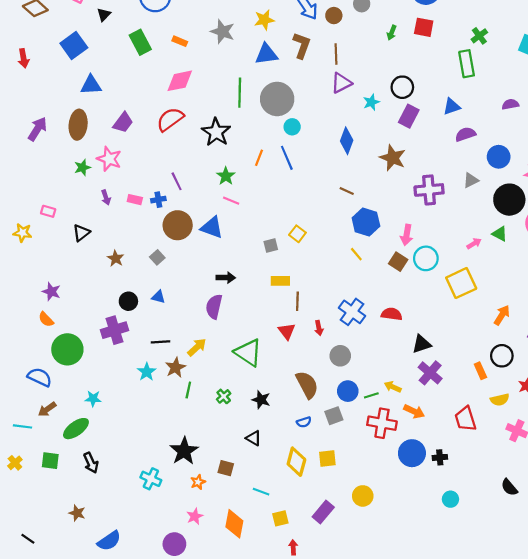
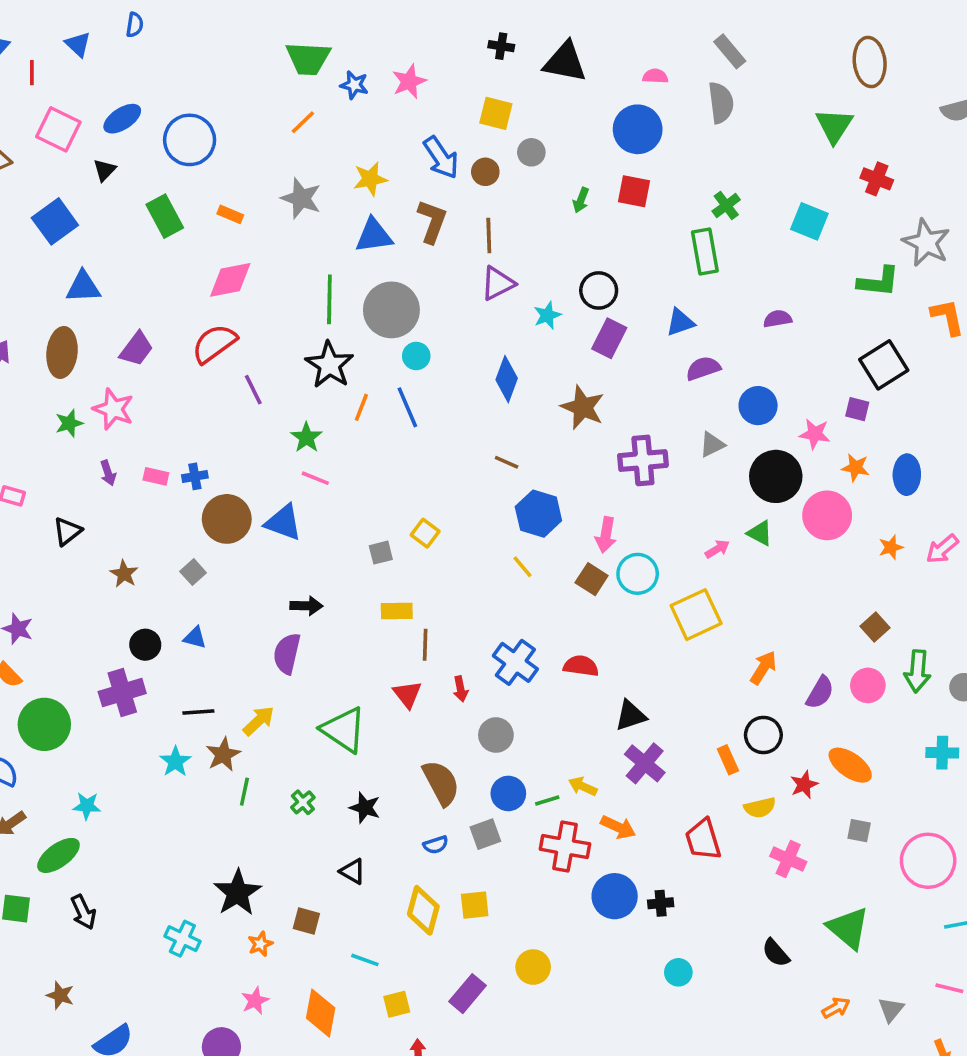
black star: (216, 132) -> (329, 365), moved
purple line: (177, 181) -> (253, 390), moved

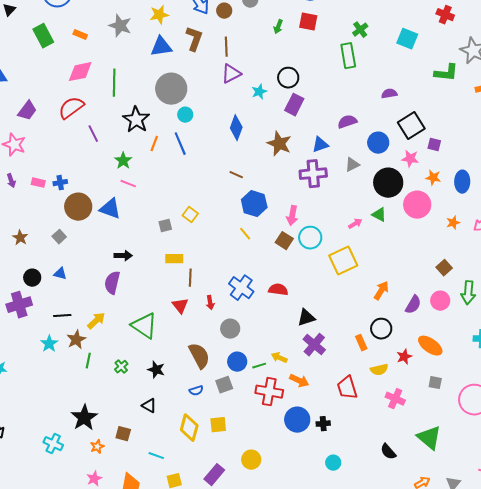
green line: (329, 299) -> (114, 83), moved
blue triangle: (680, 322) -> (320, 145), moved
black square: (884, 365) -> (411, 126), moved

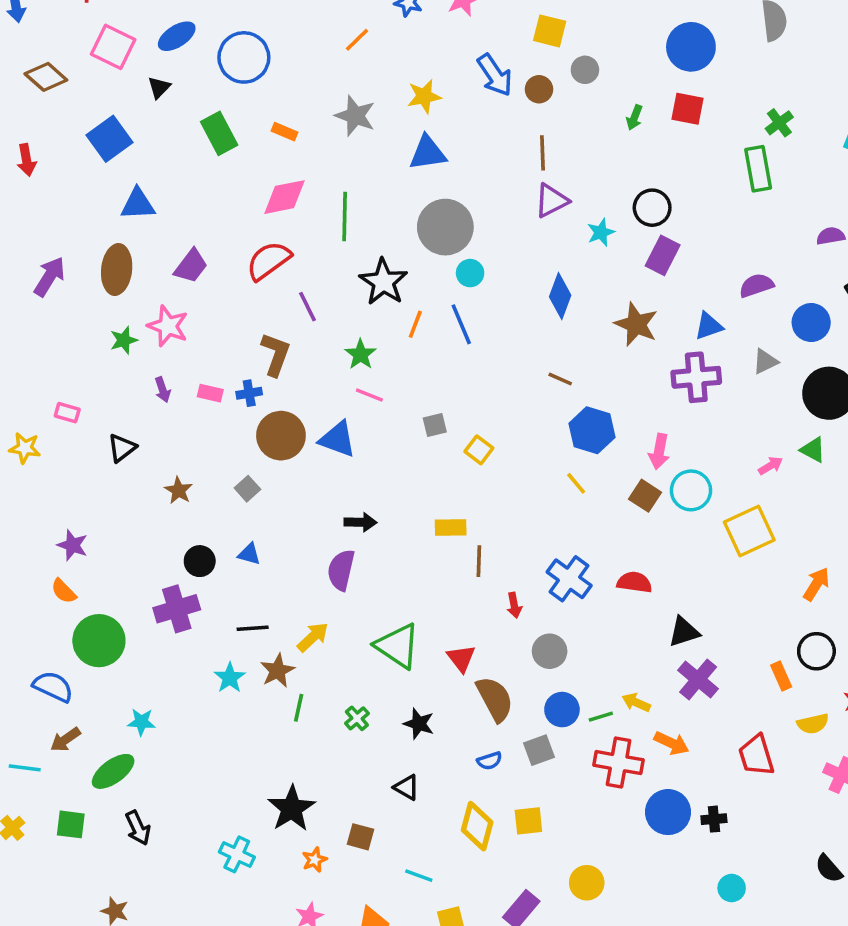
brown L-shape: (194, 39) -> (276, 354), moved
gray square: (165, 226) -> (435, 425), moved
red triangle: (180, 306) -> (461, 658), moved

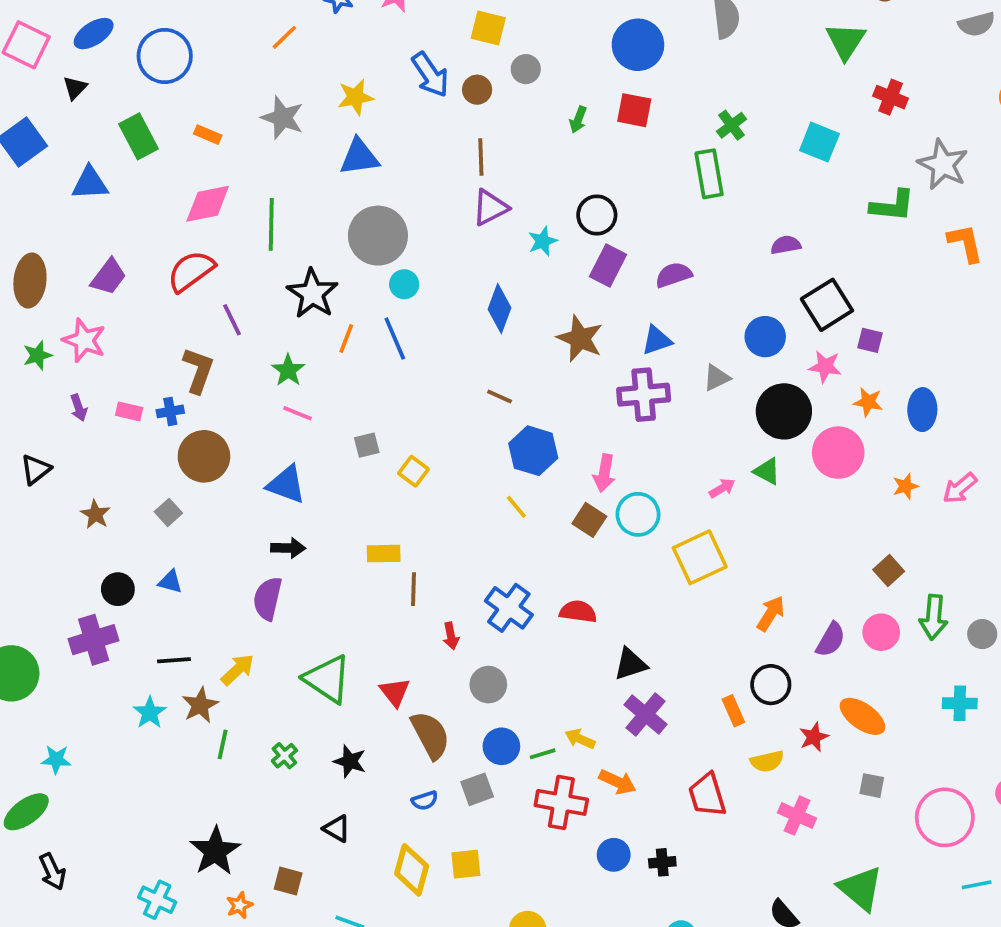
blue triangle: (138, 204) -> (90, 183), moved
purple semicircle: (756, 285) -> (674, 275), moved
blue triangle: (338, 439) -> (286, 484), moved
blue circle: (668, 812) -> (614, 855), size x0.7

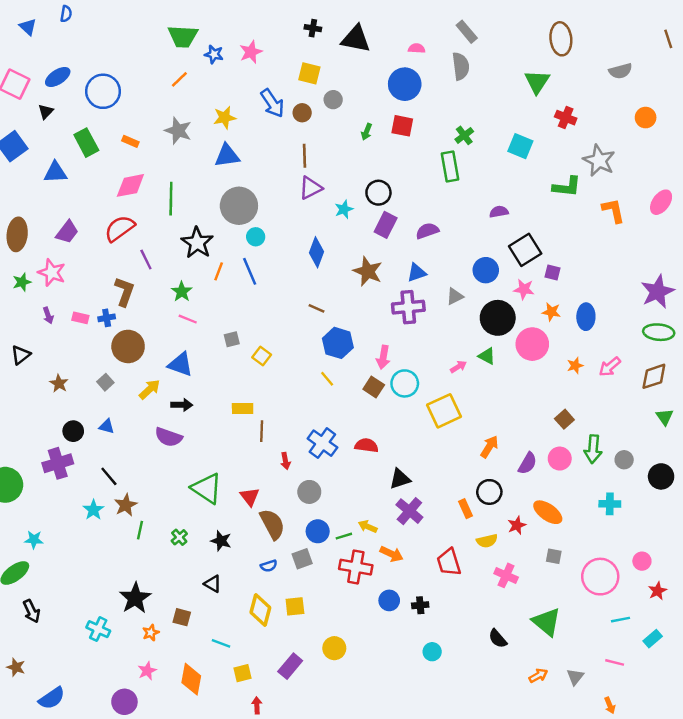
purple semicircle: (268, 599) -> (169, 437), turned -84
black line: (174, 660) -> (109, 476), turned 54
yellow arrow: (238, 670) -> (150, 389), moved

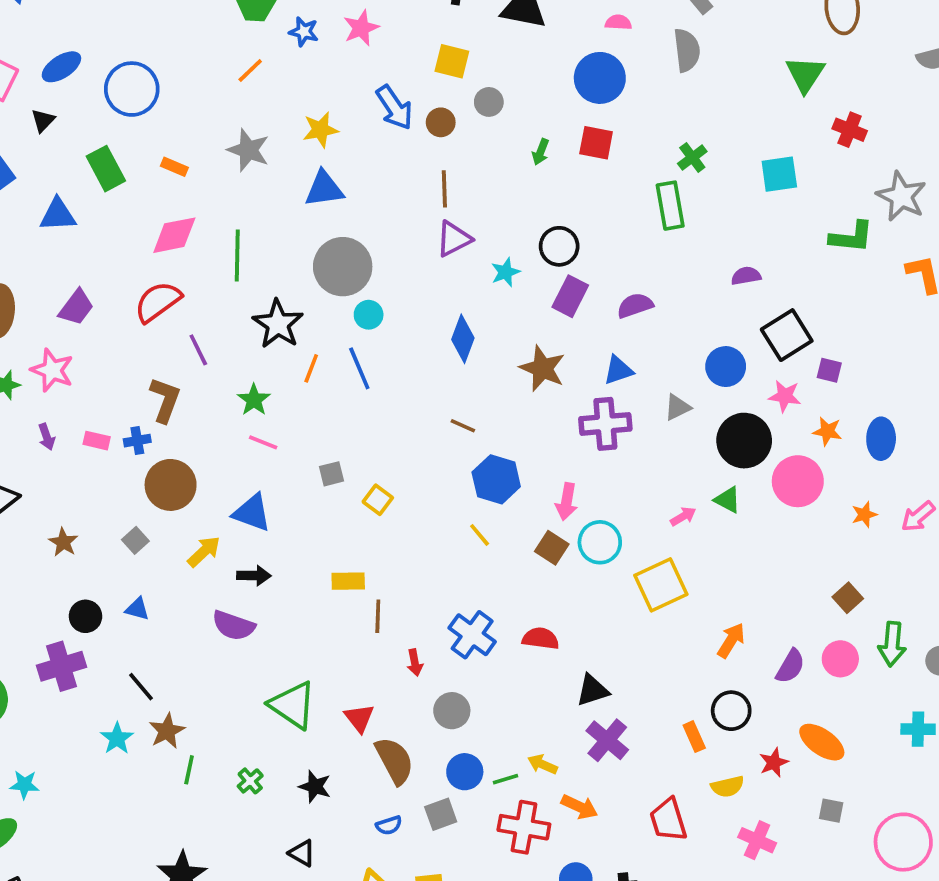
cyan square: (520, 146) -> (779, 174), turned -30

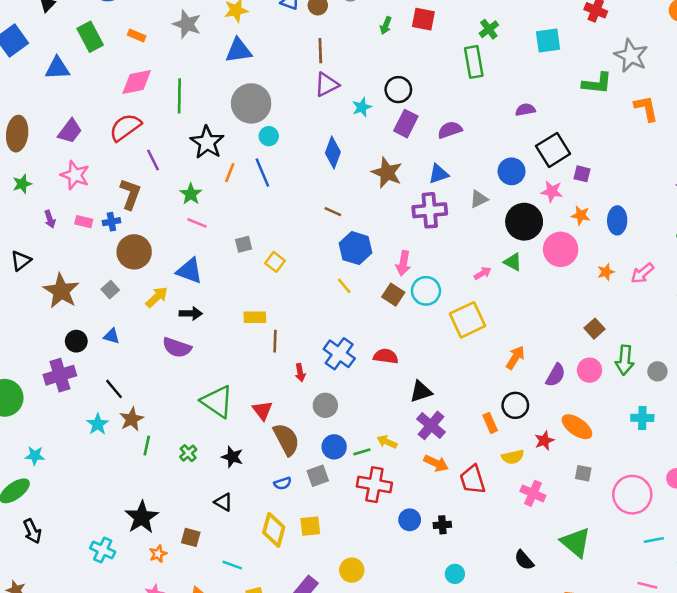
pink star: (52, 370) -> (75, 175), moved
brown star: (63, 542) -> (61, 291), size x1.8
orange arrow: (579, 807) -> (436, 463), moved

